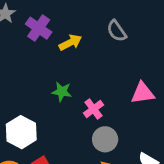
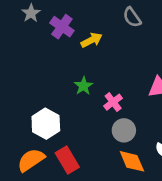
gray semicircle: (117, 31) -> (132, 17), moved
green star: (62, 92) -> (83, 86), turned 30

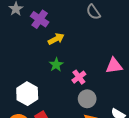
yellow arrow: (92, 40) -> (56, 39), moved

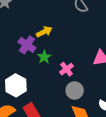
purple cross: (40, 19) -> (27, 45), moved

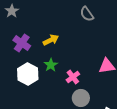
purple cross: (27, 45) -> (22, 43), moved
white hexagon: (16, 85) -> (28, 74), moved

